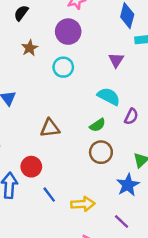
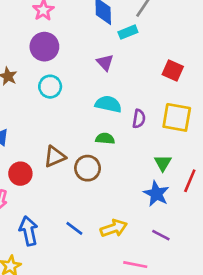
green semicircle: (97, 125) -> (105, 138), turned -126
brown circle: (101, 152) -> (88, 168), moved
red circle: (31, 167) -> (20, 174), moved

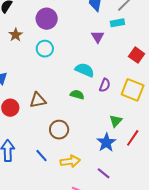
cyan rectangle: (128, 32) -> (117, 23), moved
purple triangle: (105, 62) -> (98, 37), moved
brown circle: (88, 168) -> (59, 130), moved

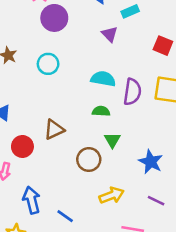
purple circle: (47, 19) -> (54, 18), moved
purple semicircle: (105, 85) -> (132, 92), size x1.5
green triangle: (116, 121) -> (112, 140), moved
blue line: (41, 156) -> (65, 216), moved

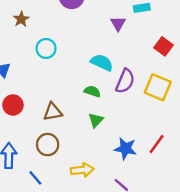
cyan circle: (48, 64) -> (46, 48), moved
brown triangle: (54, 130) -> (53, 112), moved
brown circle: (89, 160) -> (48, 145), moved
blue star: (151, 162) -> (125, 149), turned -30

